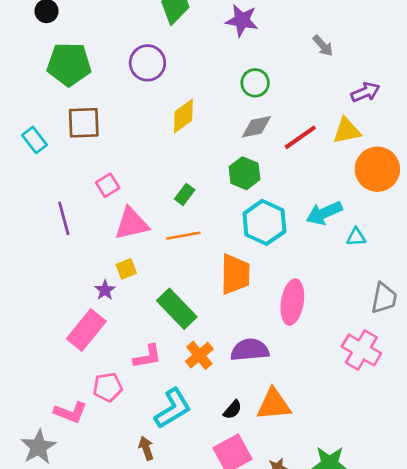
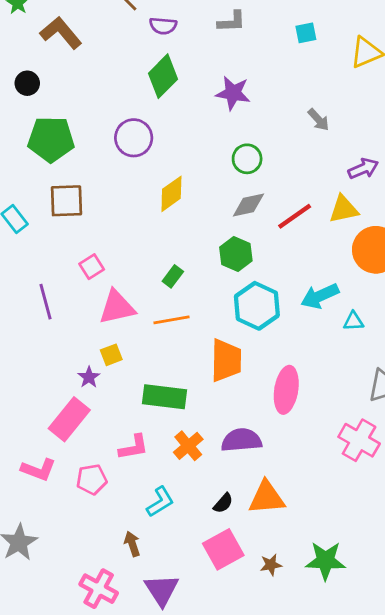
green rectangle: (177, 309) -> (164, 397), turned -39
cyan L-shape: (173, 408) -> (160, 502), size x0.7
pink L-shape: (70, 412) -> (38, 470), moved

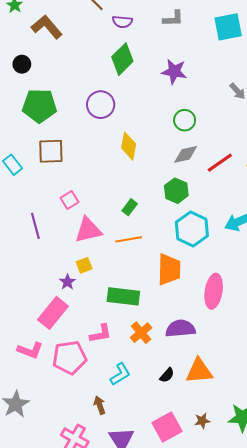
cyan square: (306, 33) -> (228, 27), size x1.8
yellow diamond: (171, 194) -> (129, 146), turned -44
pink pentagon: (92, 479) -> (70, 358), size x1.5
pink square: (223, 549) -> (167, 427), moved

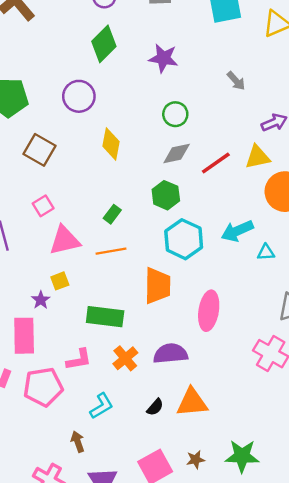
brown square: (51, 151) -> (40, 150), moved, turned 32
pink rectangle: (53, 313) -> (24, 336), turned -40

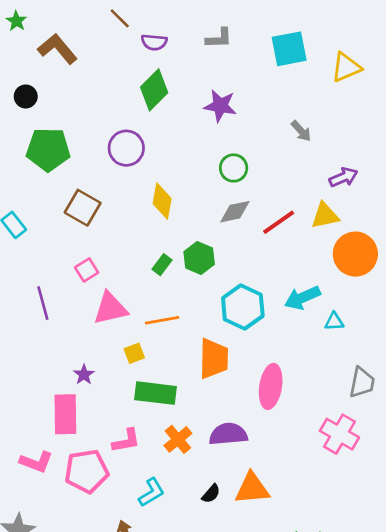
green hexagon: (166, 195) -> (199, 258), moved
green rectangle: (112, 214) -> (162, 265), moved
yellow square: (60, 281) -> (134, 353), moved

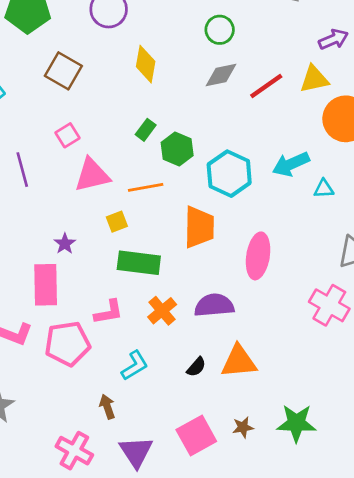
green hexagon: (199, 258) -> (177, 149), moved

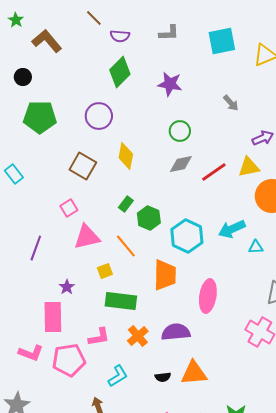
brown square: (63, 71) -> (83, 166), moved
purple line: (22, 170) -> (36, 248), moved, turned 35
orange line: (146, 187) -> (126, 246), turned 60
black semicircle: (196, 367) -> (163, 377), turned 42

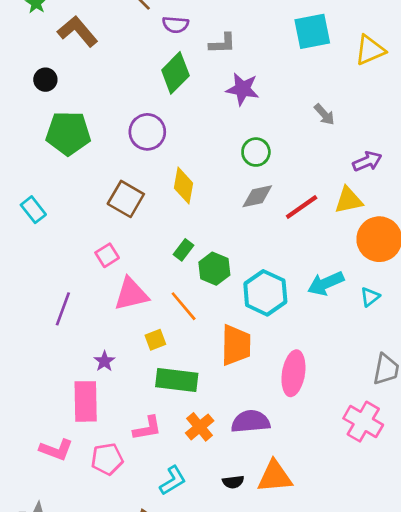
gray L-shape: (169, 33) -> (222, 43), moved
cyan triangle: (256, 247) -> (370, 297), moved, turned -35
pink pentagon: (69, 360) -> (107, 459), size x0.7

